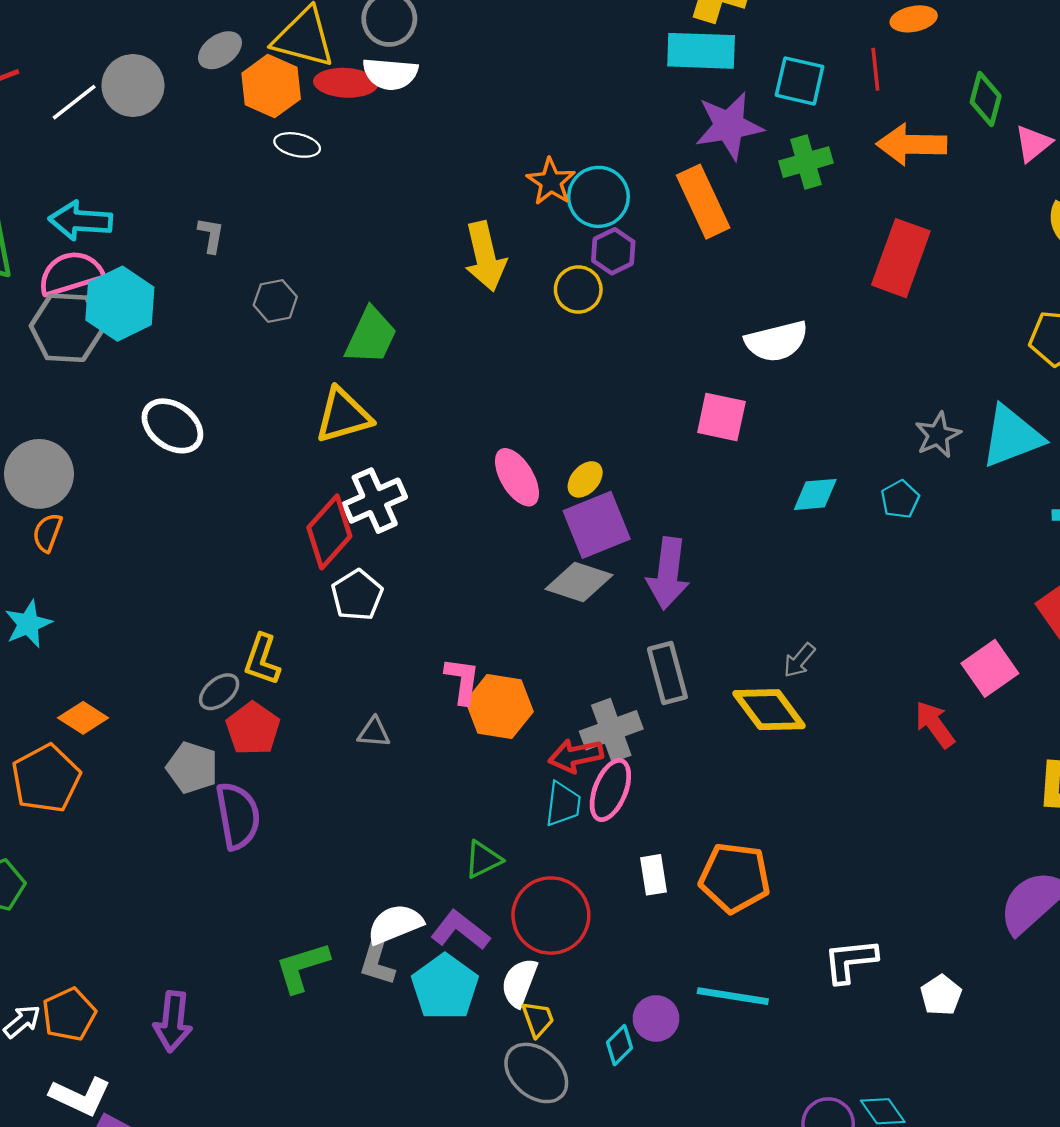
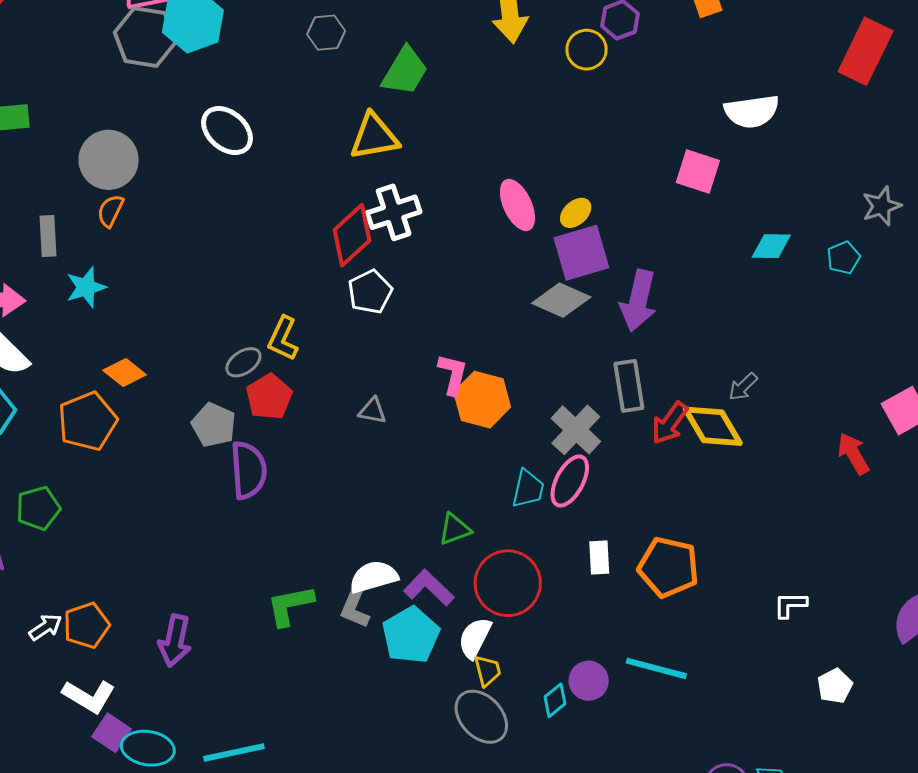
gray cross: (611, 730) -> (576, 430), turned -33
red arrow: (576, 756) -> (670, 423), moved, turned -48
white L-shape: (850, 961) -> (790, 605), moved, size x0.7

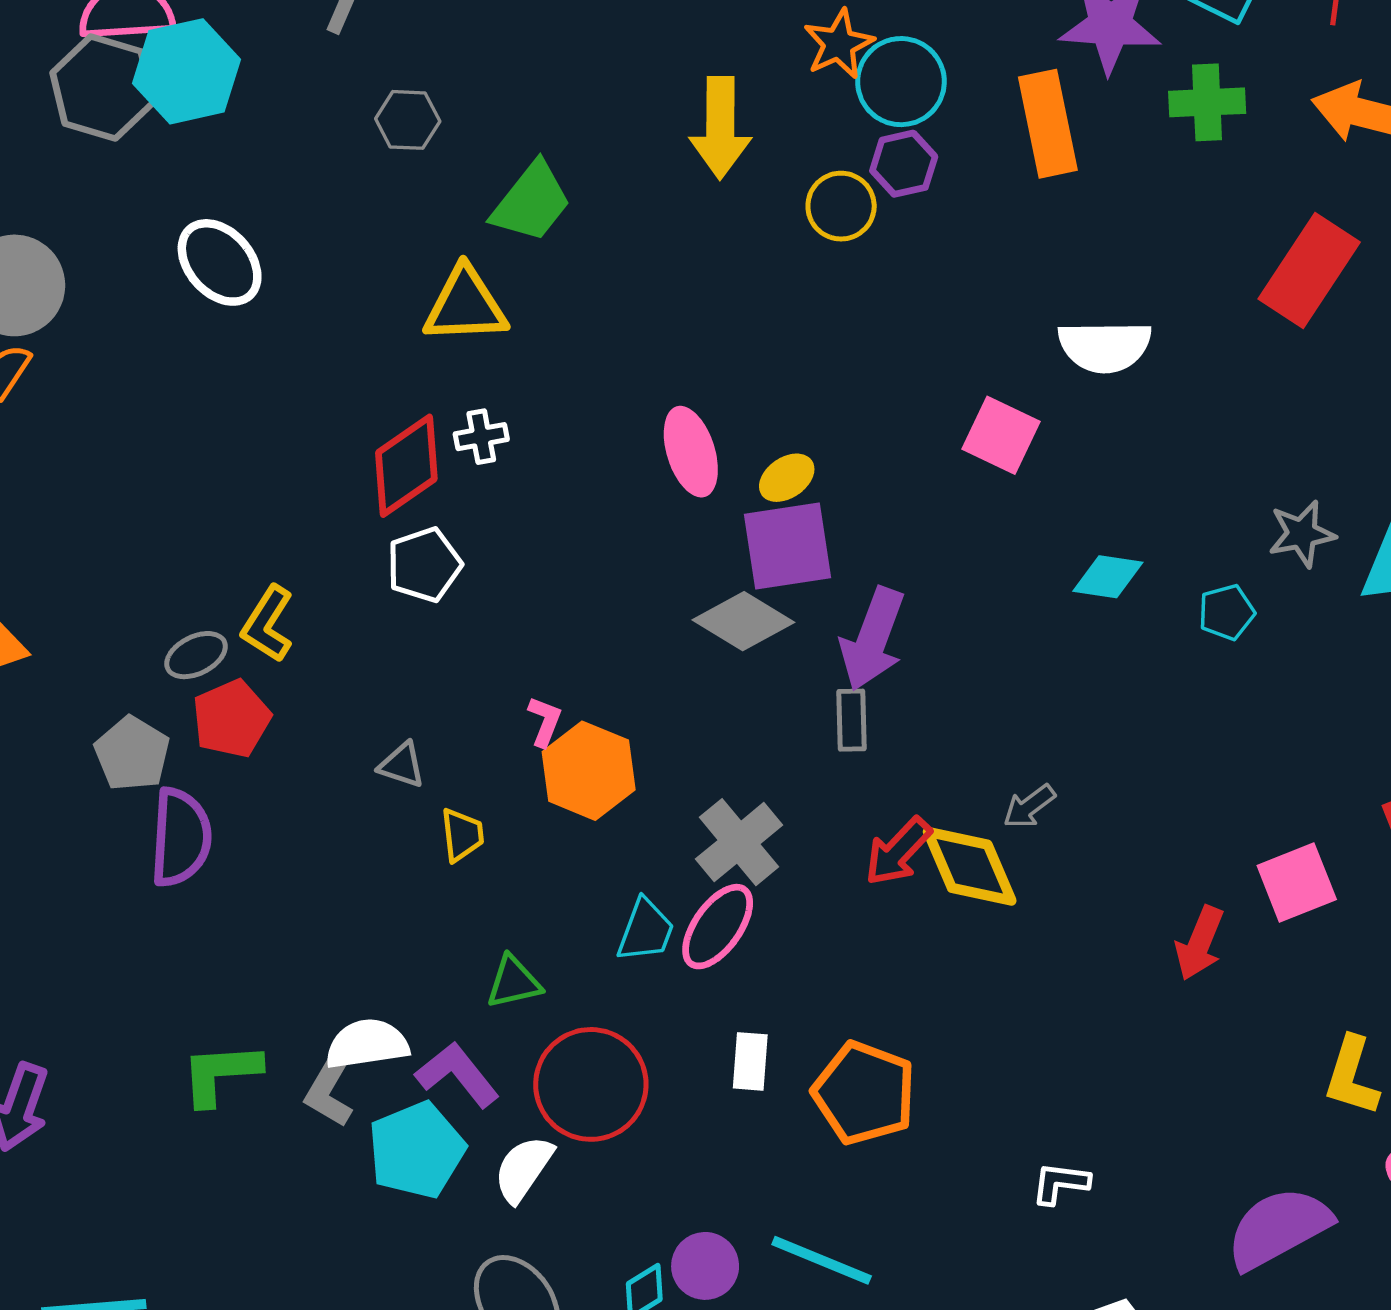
white cross: (394, 212) -> (481, 437), size x0.6
pink L-shape: (453, 374) -> (545, 721), size x0.7
gray rectangle: (629, 386) -> (852, 720), moved, size x0.7
red arrow: (853, 454) -> (1200, 943), turned -135
yellow trapezoid: (487, 671) -> (462, 835), moved

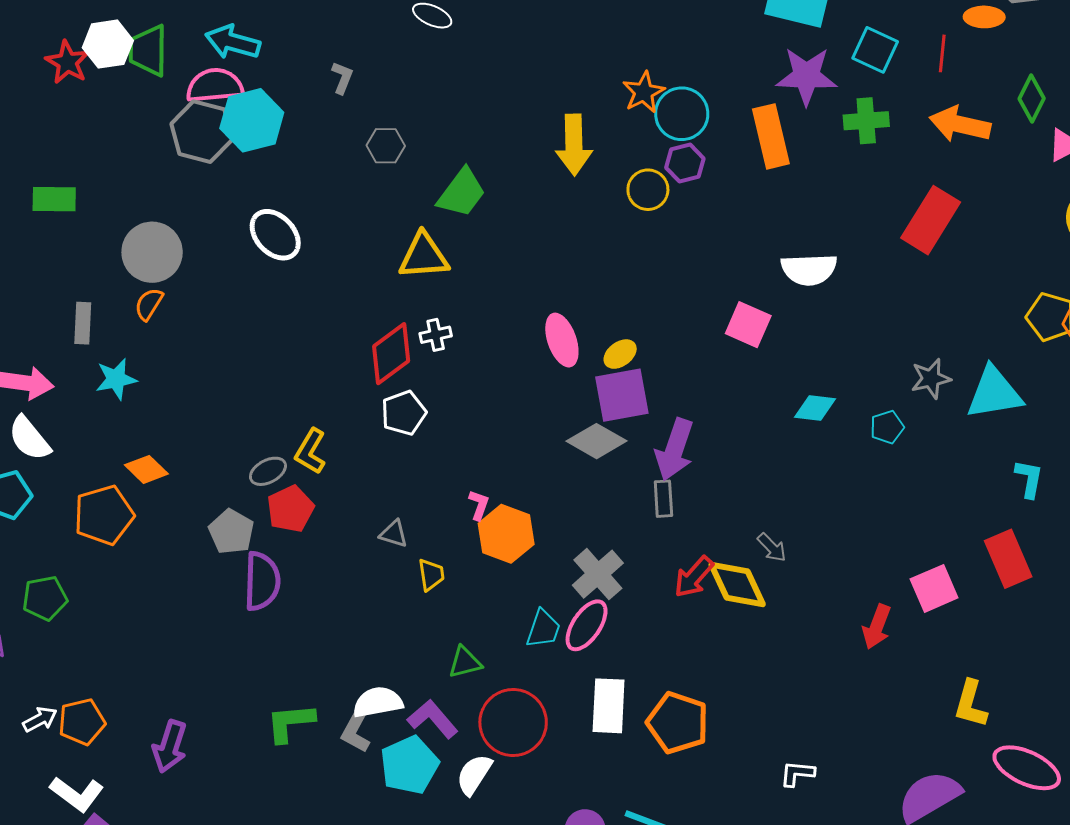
gray arrow: (1029, 806) -> (772, 547), turned -96
white rectangle: (750, 1061) -> (609, 706), size x1.6

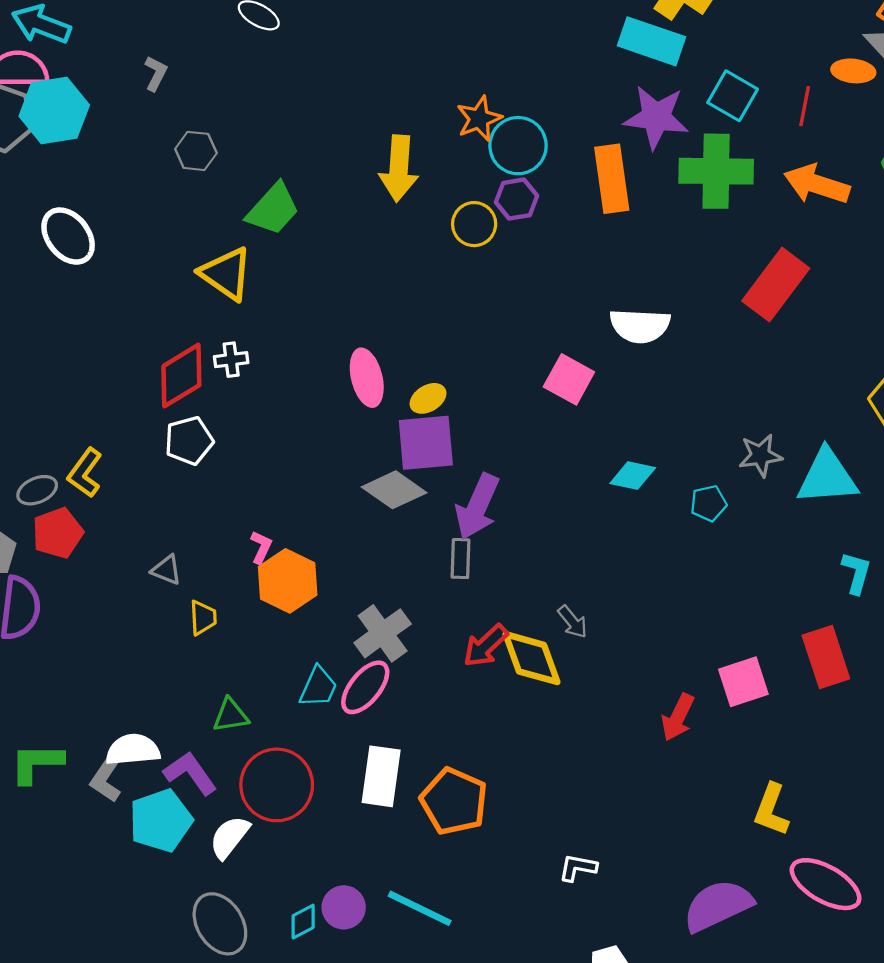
green cross: (866, 121) -> (716, 171), size x1.5
yellow triangle: (424, 256) -> (226, 274), turned 34

